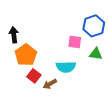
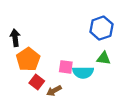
pink square: (75, 42) -> (66, 67), moved
cyan semicircle: (66, 67) -> (83, 72), moved

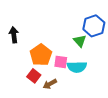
green triangle: (104, 58) -> (80, 41), moved, turned 40
orange pentagon: (28, 59) -> (41, 55), moved

